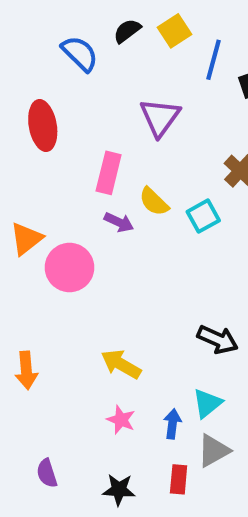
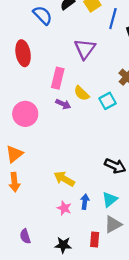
orange triangle: (26, 239) -> (14, 154), moved
pink circle: (70, 267) -> (25, 114), moved
blue arrow: (172, 424) -> (85, 202), moved

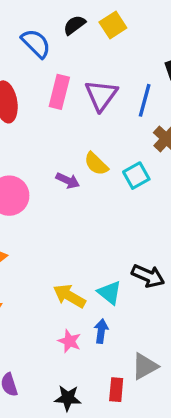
blue line: (113, 19) -> (145, 100), moved
pink rectangle: (58, 78) -> (59, 92), moved
cyan triangle: (110, 199) -> (110, 293), moved, turned -42

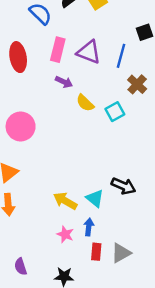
purple triangle: (101, 95) -> (89, 52), turned -45
purple arrow: (68, 181) -> (64, 82), moved
red rectangle: (116, 390) -> (96, 252), moved

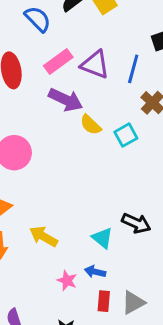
pink rectangle: (58, 50) -> (58, 62), turned 40
purple arrow: (64, 82) -> (66, 100), size x1.6
yellow arrow: (65, 201) -> (44, 236), moved
blue arrow: (89, 227) -> (95, 272), turned -84

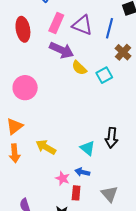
pink rectangle: (58, 62) -> (56, 23), turned -30
black arrow: (136, 223) -> (112, 138), turned 72
red rectangle: (104, 301) -> (76, 193), moved
gray triangle: (133, 303) -> (109, 194), turned -42

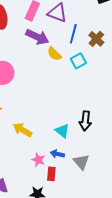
blue line: (109, 28) -> (73, 34), moved
gray triangle: (109, 194) -> (81, 162), moved

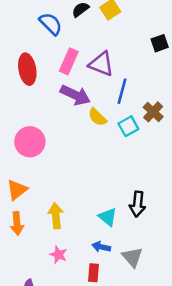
brown cross: (96, 39) -> (153, 112), moved
yellow arrow: (22, 130) -> (56, 216), turned 54
pink star: (38, 160) -> (58, 255), moved

